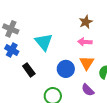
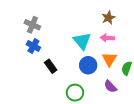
cyan triangle: (44, 42) -> (82, 41), moved

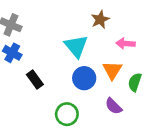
brown star: (108, 18) -> (100, 20), moved
pink arrow: (107, 38) -> (126, 44), moved

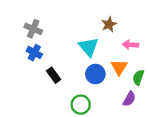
purple semicircle: (114, 106) -> (129, 99), moved, turned -105

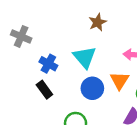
brown star: (109, 24) -> (98, 22), moved
blue cross: (34, 53) -> (48, 64), moved

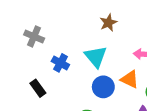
orange triangle: (120, 81) -> (130, 79), turned -36
black rectangle: (44, 90) -> (38, 88), moved

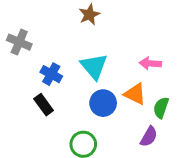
brown star: (108, 23) -> (89, 15), moved
black rectangle: (38, 88) -> (44, 105), moved

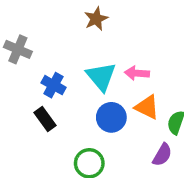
pink arrow: (150, 63) -> (137, 73), moved

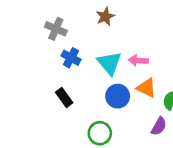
gray cross: (18, 49) -> (56, 29), moved
blue cross: (54, 85) -> (71, 58), moved

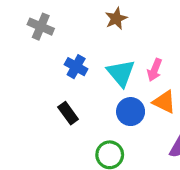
gray cross: (56, 29) -> (41, 27), moved
pink arrow: (138, 60) -> (155, 70), turned -72

